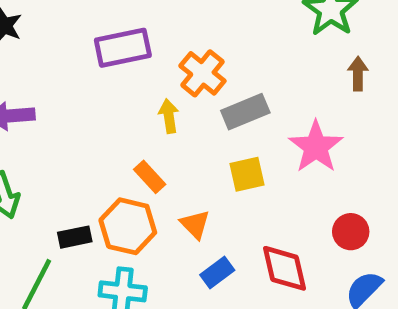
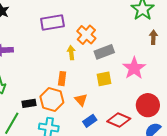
orange rectangle: (150, 177) -> (62, 79), turned 48
red circle: (351, 232) -> (148, 105), size x1.5
red diamond: (284, 268) -> (119, 120), turned -55

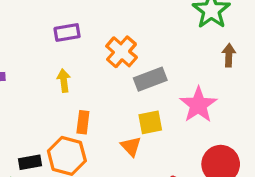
purple rectangle: (52, 23) -> (67, 32), size x0.7
yellow arrow: (71, 53) -> (64, 81), moved
orange triangle: (81, 100) -> (131, 146), moved

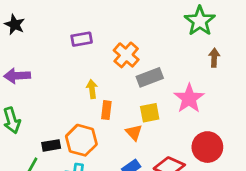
yellow arrow: (64, 81) -> (92, 89), moved
orange rectangle: (83, 122) -> (106, 110), moved

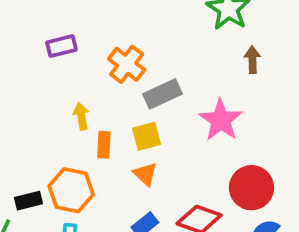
yellow square: (150, 113) -> (147, 136), moved

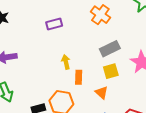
orange cross: (127, 64) -> (100, 15), moved
yellow square: (147, 136) -> (111, 71), moved

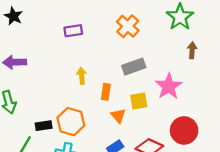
yellow square: (111, 71) -> (139, 101), moved
orange rectangle: (79, 77) -> (106, 92), moved

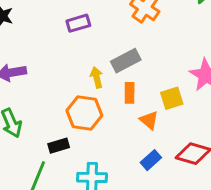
gray rectangle: (134, 67) -> (126, 61), moved
orange hexagon: (71, 122) -> (84, 113), moved

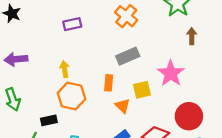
gray rectangle: (126, 61) -> (128, 56), moved
yellow arrow: (97, 77) -> (65, 69), moved

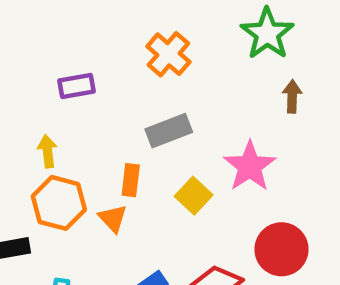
purple rectangle: (72, 24) -> (76, 86), moved
yellow square: (142, 90) -> (194, 196), turned -36
orange triangle: (123, 106) -> (113, 218), moved

